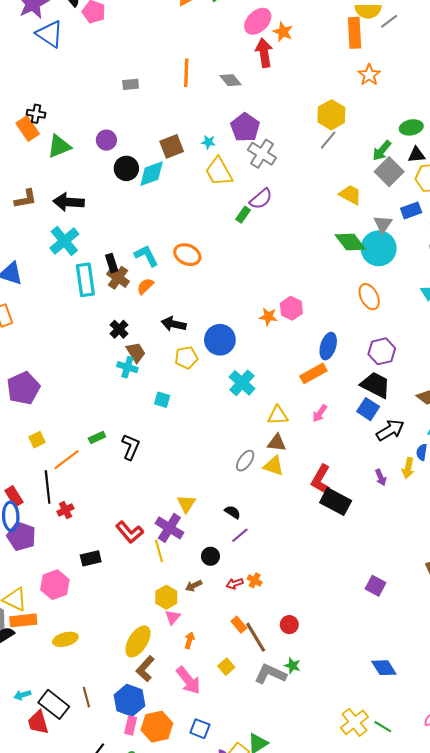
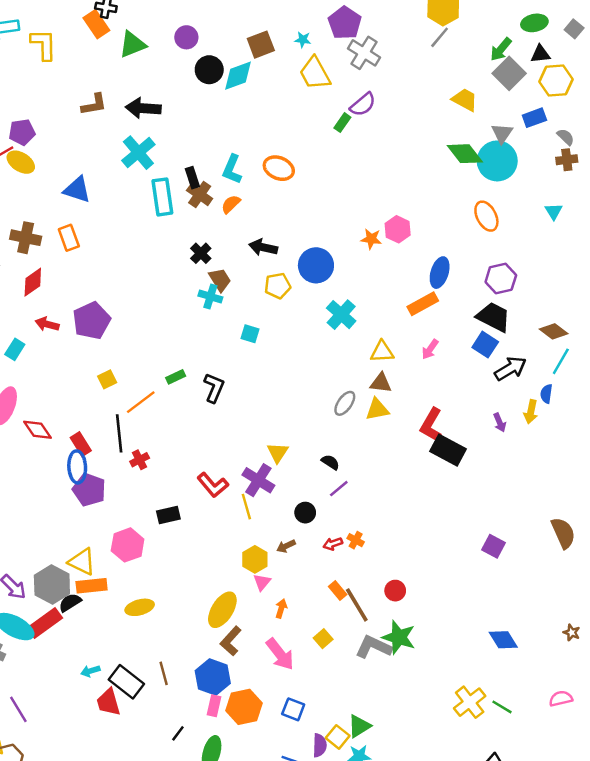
cyan L-shape: (146, 256) -> (232, 169), turned -130
yellow triangle: (274, 466) -> (377, 409), turned -30
green star: (292, 666) -> (399, 637), size x1.8

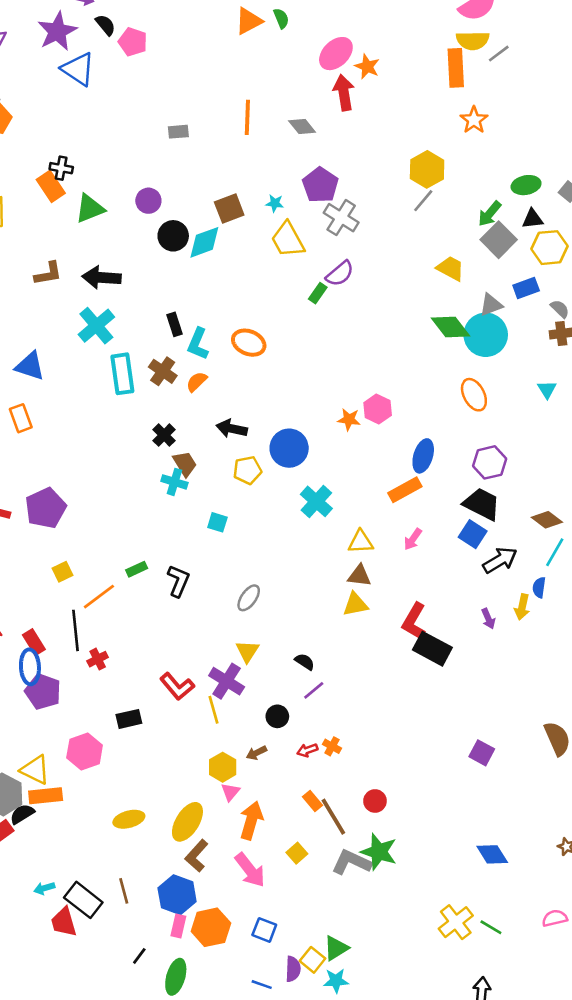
gray triangle: (502, 133) -> (491, 305), turned 35
black rectangle: (192, 178) -> (174, 324), moved
gray ellipse: (345, 403) -> (249, 598), moved
yellow ellipse: (140, 607) -> (129, 819), moved
orange arrow: (281, 609) -> (251, 821), size x1.8

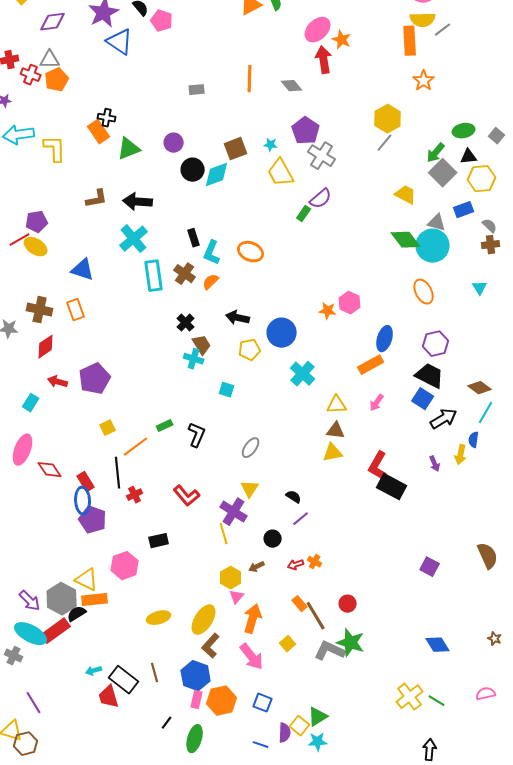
gray triangle: (491, 305) -> (437, 223), turned 36
red L-shape: (177, 686) -> (187, 496), moved

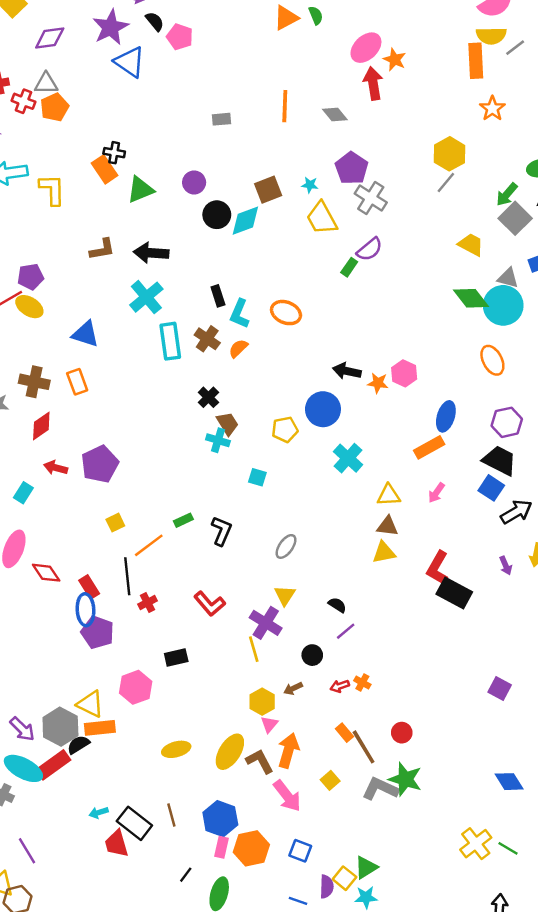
black arrow: (238, 318) -> (347, 371), moved
brown L-shape: (211, 646) -> (260, 761), moved, turned 110

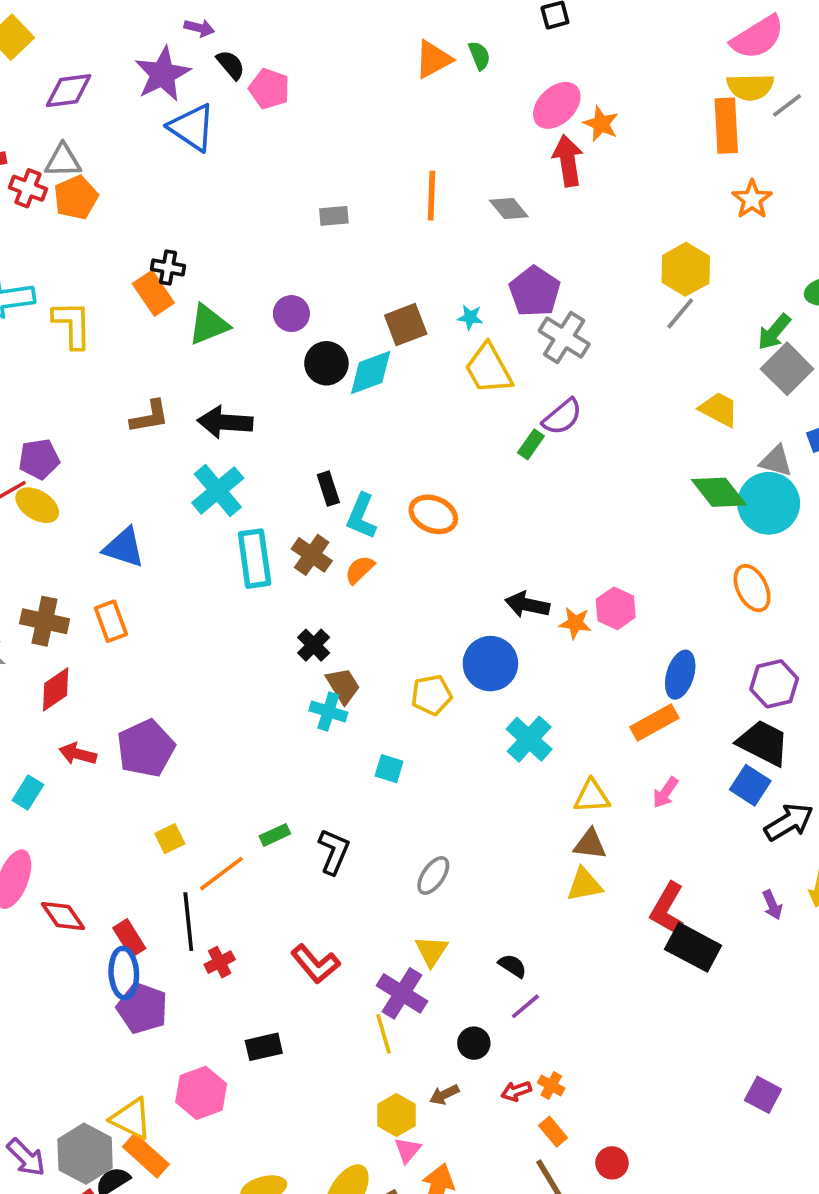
orange rectangle: (100, 728) -> (146, 1156), turned 48
orange rectangle: (344, 733) -> (553, 1132), moved

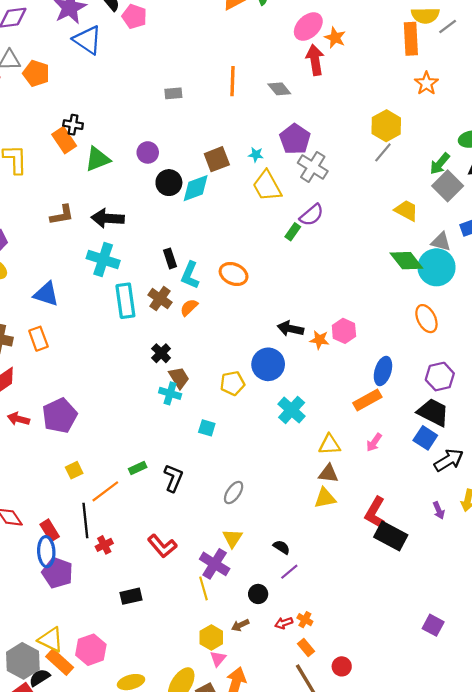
orange pentagon: (76, 197) -> (36, 73), moved, turned -30
cyan cross: (218, 490) -> (103, 260), turned -32
pink hexagon: (201, 1093) -> (91, 650), moved

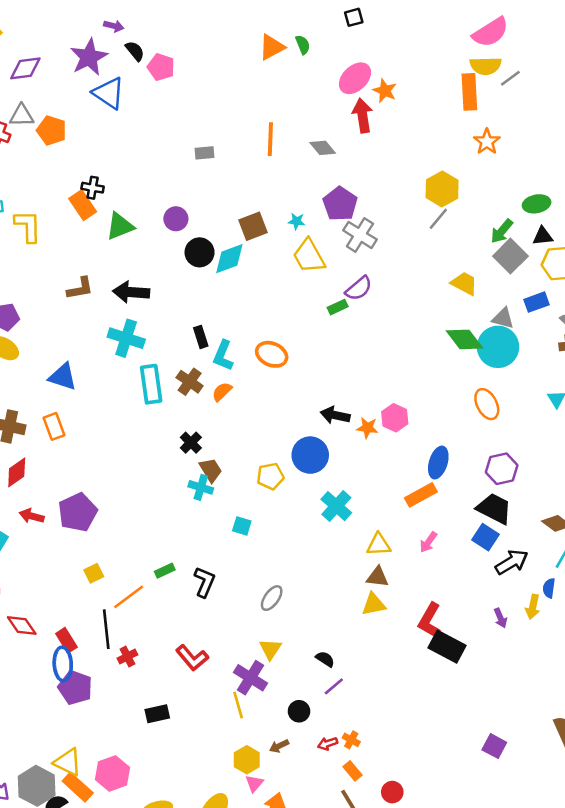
green rectangle: (293, 232) -> (338, 307), turned 30

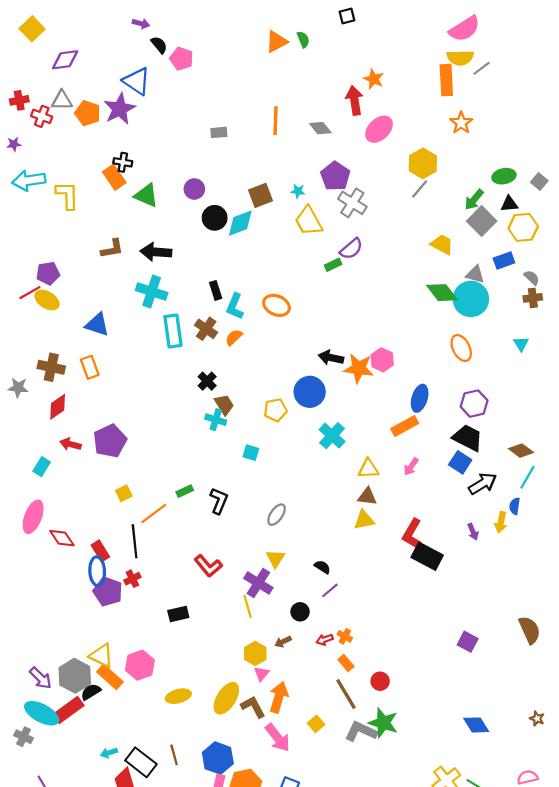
purple star: (89, 57) -> (120, 109), moved
pink ellipse: (355, 78) -> (379, 129), moved
green triangle: (120, 226) -> (146, 195), turned 45
orange star: (367, 428) -> (359, 368), size x1.6
red cross: (127, 657) -> (132, 579), moved

